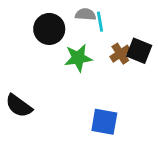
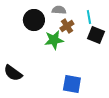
cyan line: (100, 22) -> (89, 17), moved
brown cross: (120, 54) -> (67, 26), moved

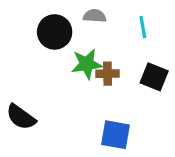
brown cross: (67, 26) -> (108, 74), moved, turned 32
black square: (96, 35) -> (154, 77), moved

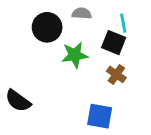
brown cross: (108, 74) -> (116, 74), moved, turned 36
black square: (154, 77) -> (114, 43), moved

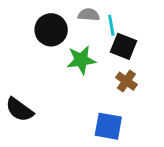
cyan line: (123, 23) -> (111, 25), moved

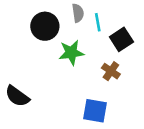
gray semicircle: (89, 15) -> (78, 13), turned 78
black square: (123, 46) -> (121, 39), moved, turned 35

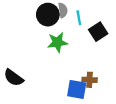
black circle: (45, 26) -> (48, 15), moved
brown cross: (111, 71) -> (90, 80), moved, turned -32

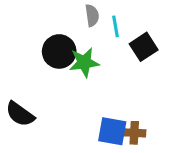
black circle: (48, 15) -> (59, 51), moved
brown cross: (90, 80) -> (134, 133), moved

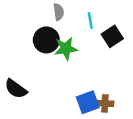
gray semicircle: (92, 15) -> (59, 12), moved
blue square: (112, 131) -> (88, 102), turned -30

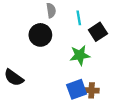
green star: (66, 49) -> (80, 55), moved

